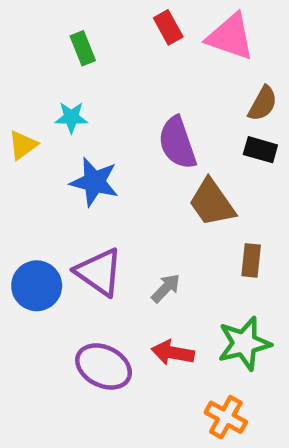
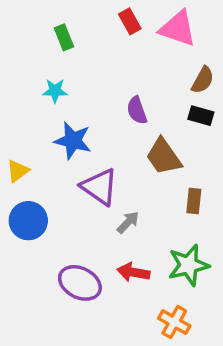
purple semicircle: (177, 143) -> (137, 110), size x0.7
yellow triangle: (23, 145) -> (18, 171), moved
purple triangle: (99, 272) -> (99, 187), moved

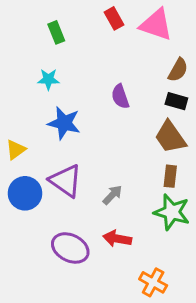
brown trapezoid: (164, 157) -> (170, 137), moved
purple triangle: (99, 187) -> (66, 181), moved
green star: (188, 265) -> (172, 212), moved, turned 30

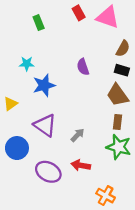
cyan star: (48, 79) -> (27, 64), moved
blue star: (64, 123) -> (44, 85), turned -30
blue circle: (25, 193) -> (17, 148), moved

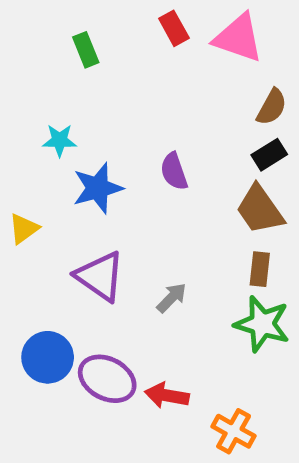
purple semicircle: (83, 67) -> (174, 171), moved
black rectangle: (122, 70) -> (269, 155), turned -48
blue circle: (17, 148) -> (48, 357), moved
red arrow: (81, 165) -> (167, 395), moved

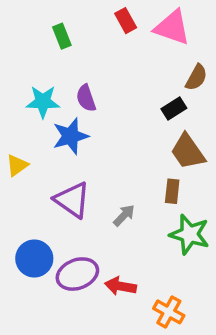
cyan star: (60, 140) -> (43, 102), size x1.4
black rectangle: (269, 155) -> (174, 109), moved
purple semicircle: (174, 171) -> (86, 98), moved
brown rectangle: (260, 269) -> (172, 191), moved
purple ellipse: (107, 379) -> (77, 274), turned -48

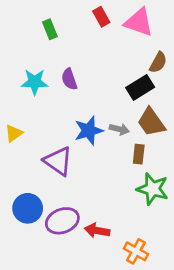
black rectangle: (174, 109) -> (140, 87), size x1.4
blue star: (71, 136) -> (89, 131), moved
gray arrow: (124, 215) -> (119, 129), moved, turned 60

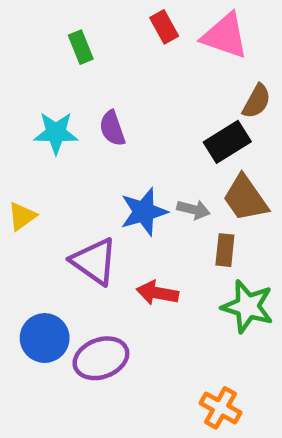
red arrow: (97, 231) -> (157, 293), moved

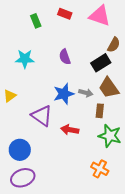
red rectangle: (164, 27) -> (65, 14), moved, turned -40
purple semicircle: (112, 128) -> (65, 57), moved
purple ellipse: (101, 358) -> (23, 178), moved
orange cross: (220, 408) -> (100, 169), moved

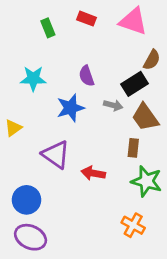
gray arrow: (86, 93) -> (113, 105), moved
blue star: (64, 94) -> (71, 108), moved
purple ellipse: (23, 178) -> (31, 237), turned 45

